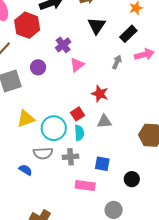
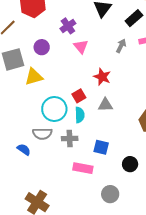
pink triangle: (77, 65) -> (81, 47), turned -35
yellow triangle: (26, 119) -> (34, 77), moved

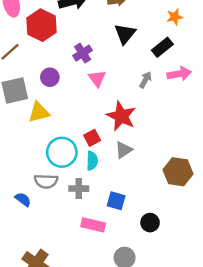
red star: (102, 77) -> (121, 116), size x1.4
gray triangle: (105, 105) -> (124, 150), turned -35

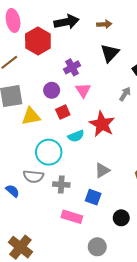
purple circle: (50, 77) -> (52, 90), moved
red square: (92, 138) -> (63, 112), moved
gray triangle: (124, 150) -> (102, 170), moved
cyan semicircle: (92, 161) -> (76, 136), moved, turned 63

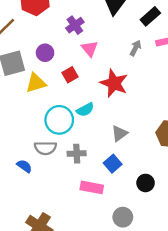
purple circle: (52, 90) -> (45, 53), moved
cyan semicircle: (76, 136) -> (85, 110), moved
blue square: (93, 197) -> (113, 164), turned 35

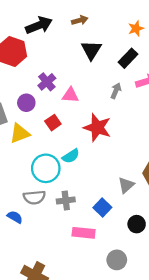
purple cross: (75, 25) -> (47, 82), moved
pink triangle: (90, 49) -> (70, 95), turned -42
gray triangle: (119, 134) -> (126, 185), moved

